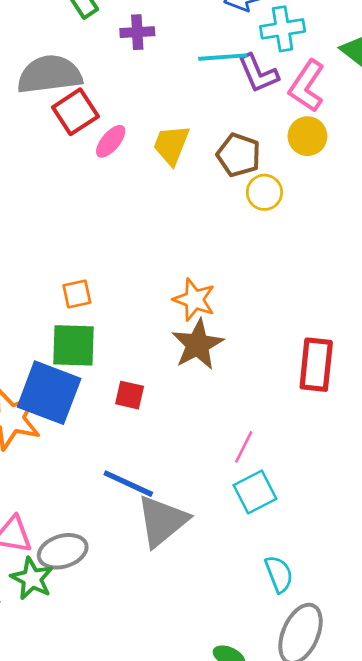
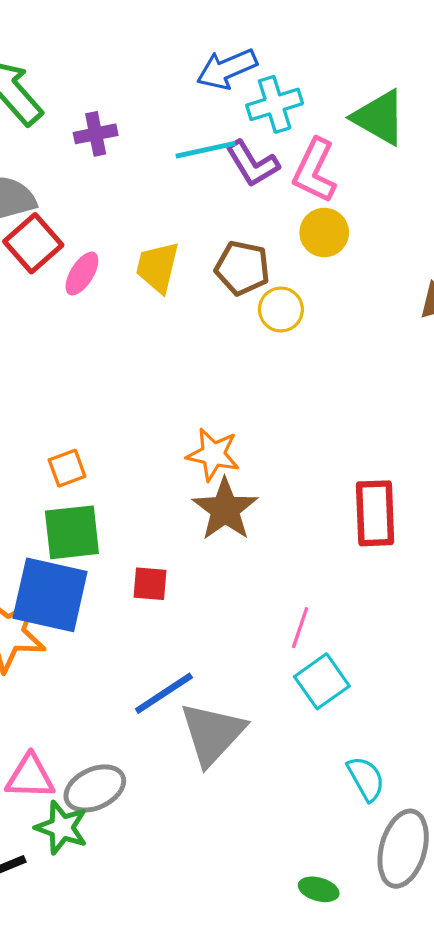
blue line: (128, 484) -> (164, 693), turned -50

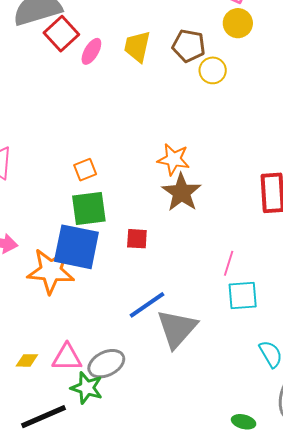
cyan square: (322, 681) -> (243, 295), turned 32

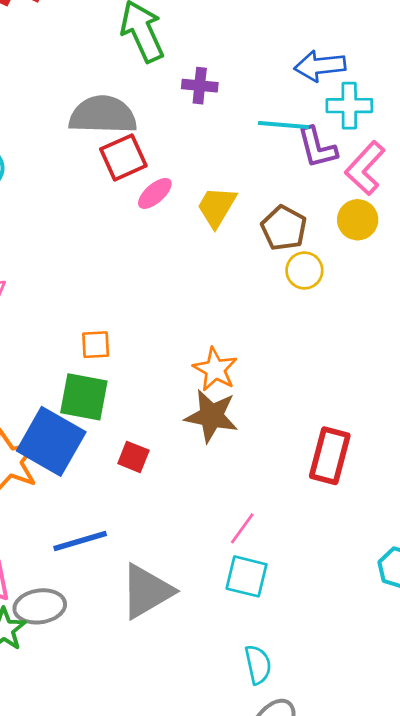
brown star: (182, 192) -> (211, 416), turned 30
blue line: (147, 305) -> (80, 541), moved

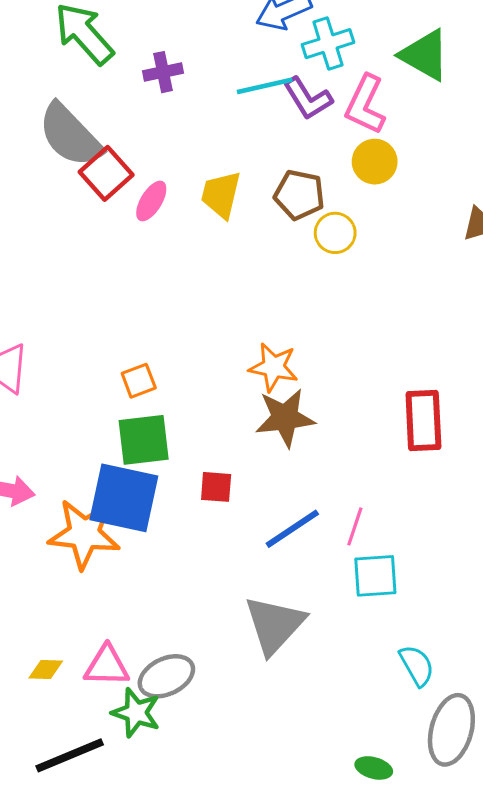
gray semicircle: (103, 115) -> (70, 135), turned -118
blue line: (80, 541) -> (292, 529), moved

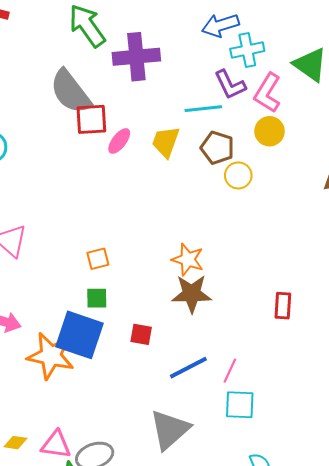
purple cross: (163, 72) -> (136, 57), size x1.8
cyan line: (265, 86) -> (203, 109), moved
red square: (106, 173) -> (91, 119), turned 32
red rectangle: (423, 421) -> (283, 306), size x0.7
green square: (144, 440) -> (97, 298), size x0.6

